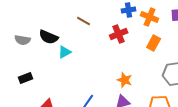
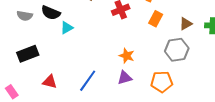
black rectangle: (26, 78) -> (28, 54), size x1.5

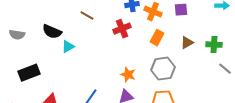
gray semicircle: (25, 16) -> (17, 35), moved
gray hexagon: (177, 50) -> (163, 69), moved

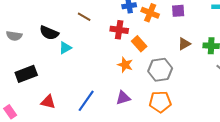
red cross: (122, 29) -> (119, 30), turned 30
orange rectangle: (157, 38) -> (139, 44), moved, turned -70
orange star: (128, 75) -> (125, 65), moved

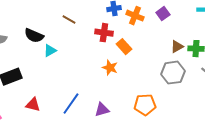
purple square: (178, 11) -> (163, 14), turned -32
brown triangle: (184, 44) -> (177, 47), moved
gray hexagon: (160, 70) -> (173, 73), moved
purple triangle: (123, 98) -> (102, 110), moved

